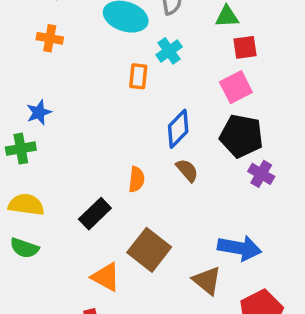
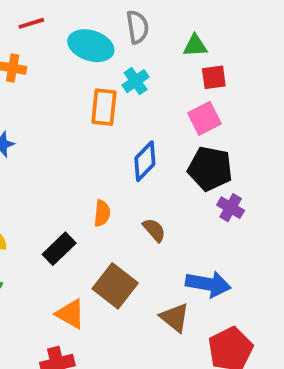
orange rectangle: (138, 76) -> (104, 107), size x1.4
brown semicircle: (187, 170) -> (154, 230), moved

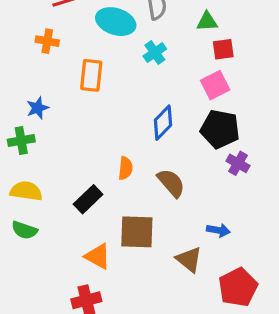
orange rectangle: (104, 107) -> (91, 75), moved
brown semicircle: (154, 230) -> (171, 183), size x1.4
blue arrow: (208, 284) -> (218, 230), size x0.6
brown square: (115, 286) -> (137, 232), turned -36

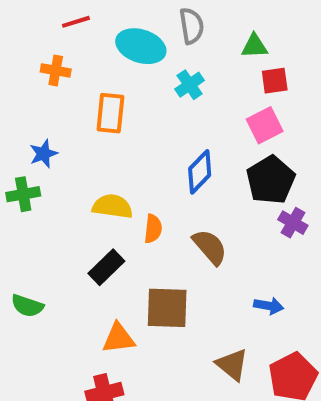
black pentagon: (220, 129) -> (271, 180), turned 30
yellow semicircle: (26, 191) -> (112, 206), moved
orange triangle: (98, 256) -> (119, 338), turned -36
brown triangle: (189, 260) -> (232, 365), moved

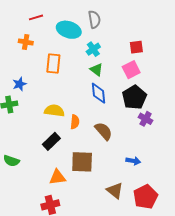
green triangle: (254, 46) -> (96, 70), moved, turned 40
blue diamond: (200, 172) -> (98, 93), turned -50

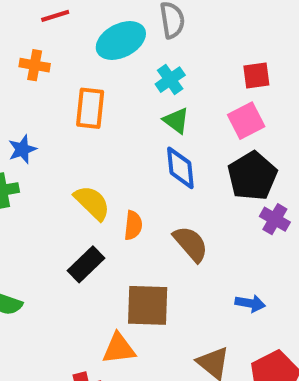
cyan ellipse: (69, 30) -> (121, 41), turned -45
yellow semicircle: (54, 111) -> (92, 203), turned 36
orange triangle: (57, 177) -> (119, 349), moved

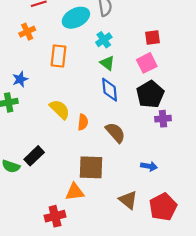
orange cross: (35, 65) -> (27, 32), turned -35
purple cross: (275, 219) -> (163, 119), turned -35
black rectangle: (86, 264) -> (34, 156), moved

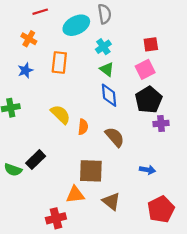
orange cross: (27, 32) -> (29, 39), turned -35
blue star: (20, 79) -> (25, 70), moved
brown triangle: (128, 200) -> (111, 201), moved

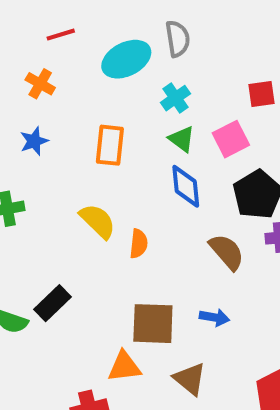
orange rectangle: (59, 62) -> (110, 145), moved
pink square: (145, 69) -> (231, 139), moved
brown semicircle: (115, 137) -> (227, 252), moved
blue arrow: (147, 170) -> (214, 317), moved

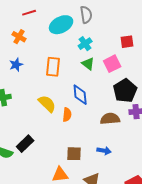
blue diamond: (186, 186) -> (80, 95), moved
brown semicircle: (227, 252) -> (110, 119), turned -54
brown square: (153, 324) -> (74, 154), size x0.7

